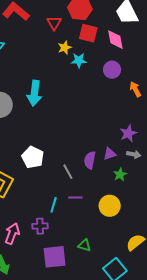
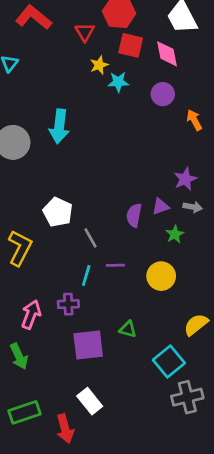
gray line: (68, 172) -> (91, 238), moved

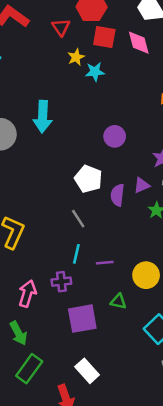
purple circle: (163, 94) -> (115, 136), moved
white pentagon: (58, 212) -> (88, 179), moved
purple line: (115, 265) -> (105, 263), moved
yellow circle: (161, 276) -> (146, 275), moved
green rectangle: (24, 412) -> (29, 369), moved, turned -32

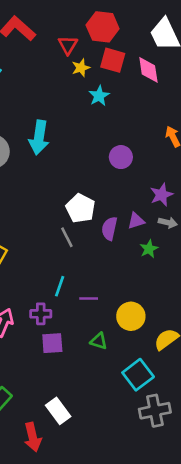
yellow star: (76, 57) -> (81, 68), moved
cyan star: (95, 72) -> (99, 96), turned -30
purple circle: (115, 136) -> (121, 157), moved
gray line: (78, 219) -> (67, 237), moved
purple square: (82, 319) -> (52, 343), moved, size x0.7

